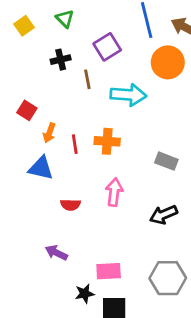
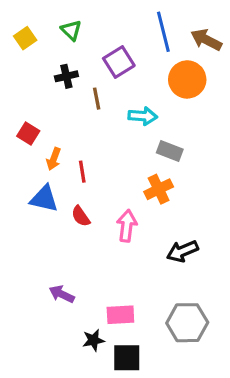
cyan arrow: (128, 95) -> (143, 116), size x0.7
orange cross: (107, 141) -> (159, 189), moved, turned -30
gray rectangle: (166, 161) -> (170, 151), moved
red semicircle: (70, 205) -> (81, 216), moved, turned 54

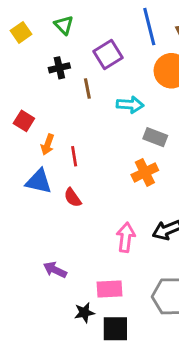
pink arrow: (127, 226) -> (126, 237), moved

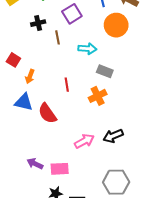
red line: (74, 156) -> (67, 85), moved
red semicircle: (73, 198) -> (47, 113), size x1.5
pink arrow: (126, 237) -> (84, 141), turned 54
pink rectangle: (109, 289) -> (60, 169), moved

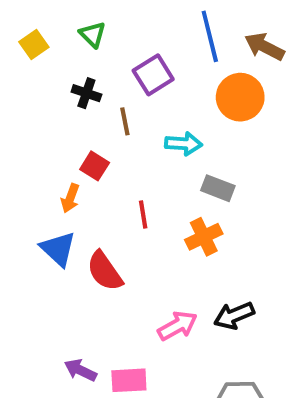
black cross: (38, 23) -> (86, 93), turned 32
red square: (13, 60) -> (95, 166), moved
blue triangle: (24, 102) -> (58, 249), turned 30

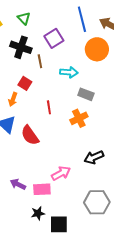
black cross: (86, 93) -> (21, 47), size x1.5
pink arrow: (177, 326) -> (61, 173), moved

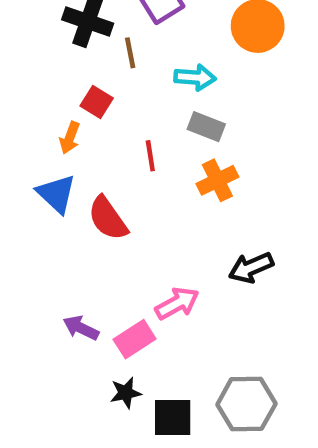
gray rectangle: (86, 94) -> (206, 127), moved
pink rectangle: (42, 189) -> (135, 339), turned -30
gray hexagon: (97, 202) -> (246, 404), moved

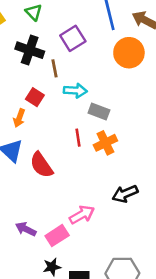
cyan arrow: (195, 77) -> (75, 91), moved
red line: (150, 156) -> (78, 138), moved

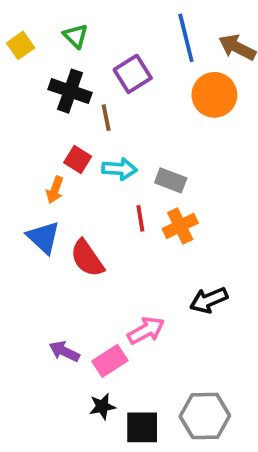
cyan arrow: (75, 91) -> (119, 169), moved

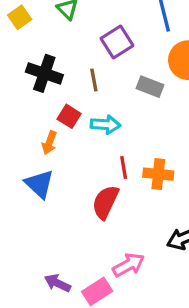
black cross: (70, 91) -> (44, 73), moved
gray rectangle: (171, 180) -> (150, 87), moved
orange cross: (180, 226) -> (158, 174), turned 32
red semicircle: (87, 258) -> (105, 202), moved, turned 60

